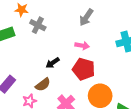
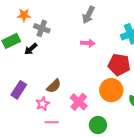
black arrow: (52, 63) -> (31, 49), moved
red pentagon: (84, 69) -> (119, 65), moved

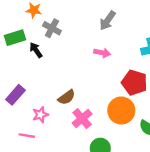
black arrow: (31, 49) -> (36, 50), turned 88
brown semicircle: (54, 86) -> (67, 97), moved
pink line: (52, 122) -> (27, 136), moved

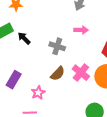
gray cross: (52, 28) -> (57, 46), moved
pink cross: (82, 119) -> (81, 73), moved

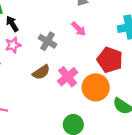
pink arrow: (81, 30) -> (78, 29), turned 32
pink star: (38, 93) -> (13, 45), moved

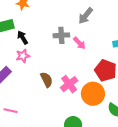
gray cross: (48, 41) -> (61, 35), moved, turned -35
brown semicircle: (41, 72) -> (47, 80), turned -84

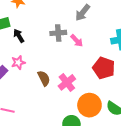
pink star: (23, 56) -> (18, 62), moved
orange circle: (93, 94) -> (89, 105), moved

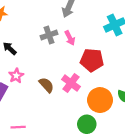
pink arrow: (77, 41) -> (70, 38), turned 32
red pentagon: (104, 68) -> (92, 60), moved

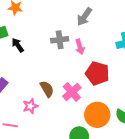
pink star: (16, 76) -> (30, 106), moved

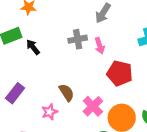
pink cross: (72, 92) -> (93, 106), moved

